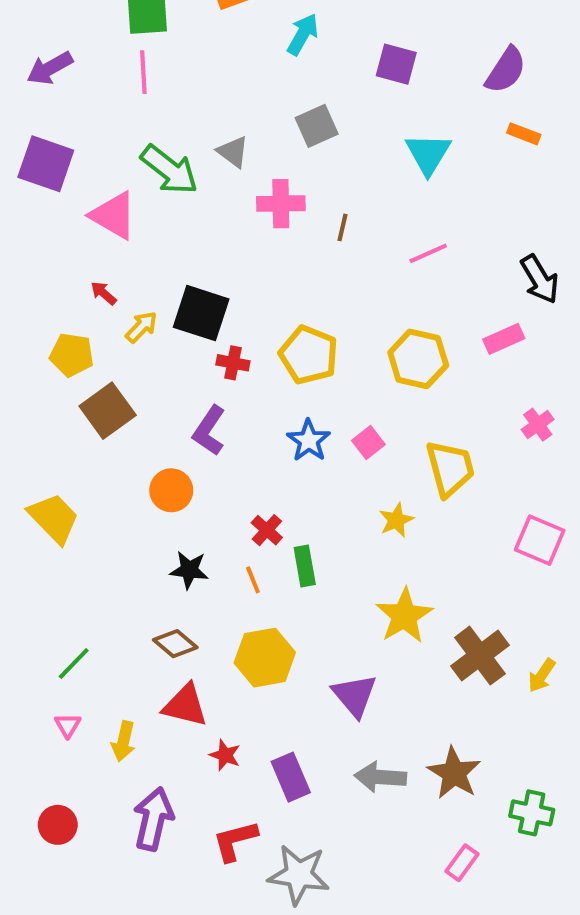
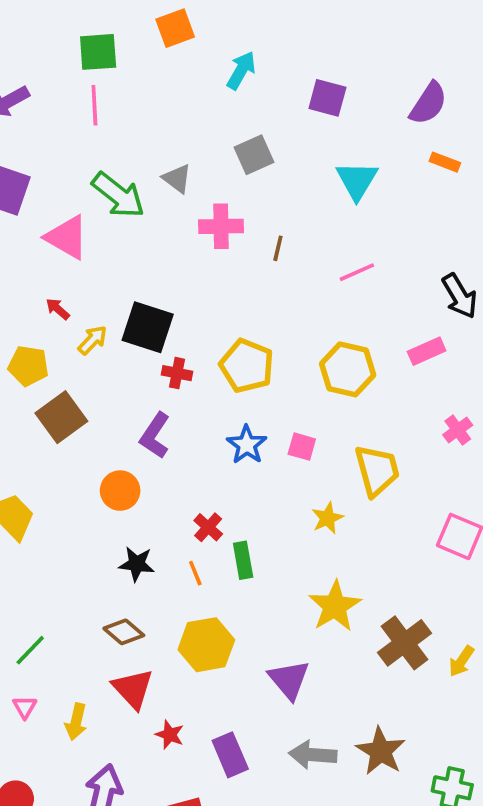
pink square: (368, 443) -> (302, 447), turned -36
red triangle: (185, 705) -> (133, 689), turned 33

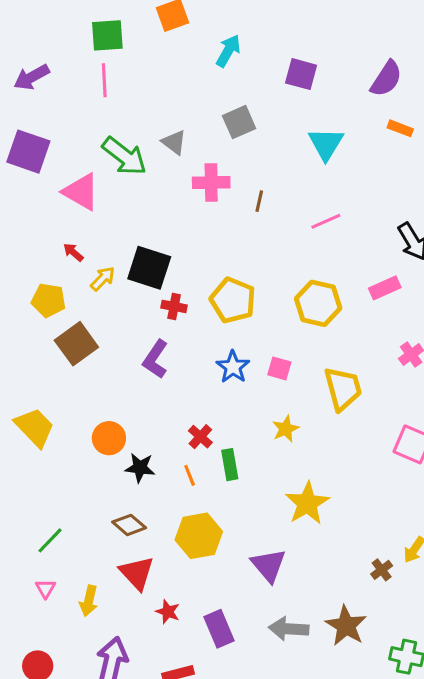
orange circle: (120, 491) -> (109, 438), moved
yellow star: (327, 518) -> (286, 429), moved
brown cross: (405, 643) -> (382, 570), moved, size x0.5

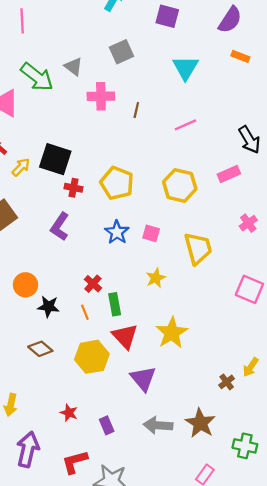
red triangle: (137, 573) -> (125, 336), moved
purple rectangle: (219, 629) -> (107, 425), size x0.7

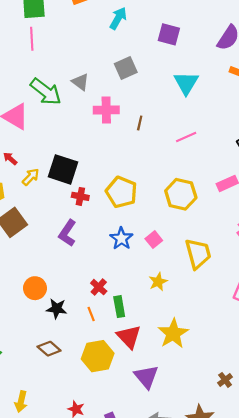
pink square: (151, 233) -> (154, 240), turned 35

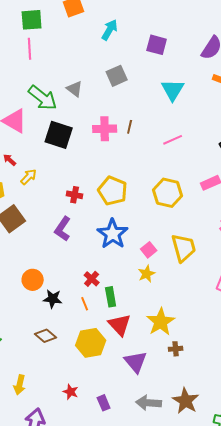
pink cross: (106, 110) -> (105, 129), moved
black square: (63, 169) -> (59, 135), moved
blue star: (121, 238) -> (113, 234), size x1.4
pink square: (154, 240) -> (149, 250), moved
brown cross: (225, 380) -> (176, 349), moved, turned 32

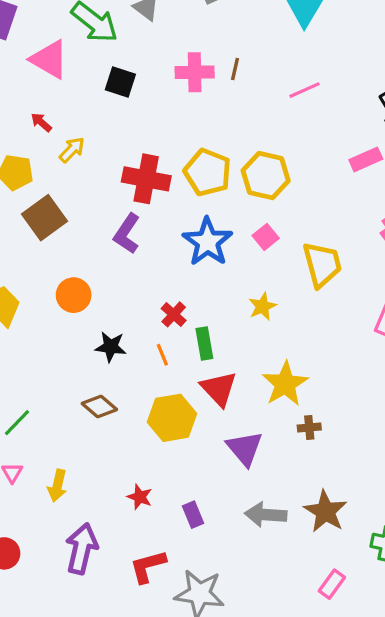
black square: (59, 135) -> (120, 82), size x0.7
yellow hexagon: (168, 193) -> (266, 176), moved
red cross: (75, 195) -> (146, 179), size x1.8
pink square: (149, 250) -> (266, 237), moved
orange circle: (33, 280) -> (74, 295), moved

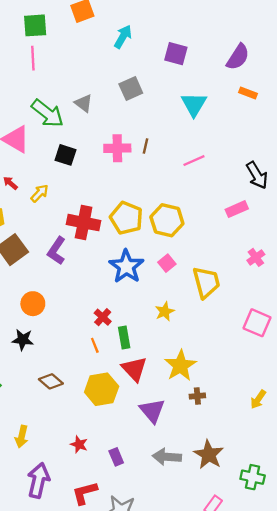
yellow arrow: (72, 150) -> (40, 193), moved
purple L-shape: (127, 234) -> (57, 251), moved
black star: (111, 347) -> (23, 340), moved

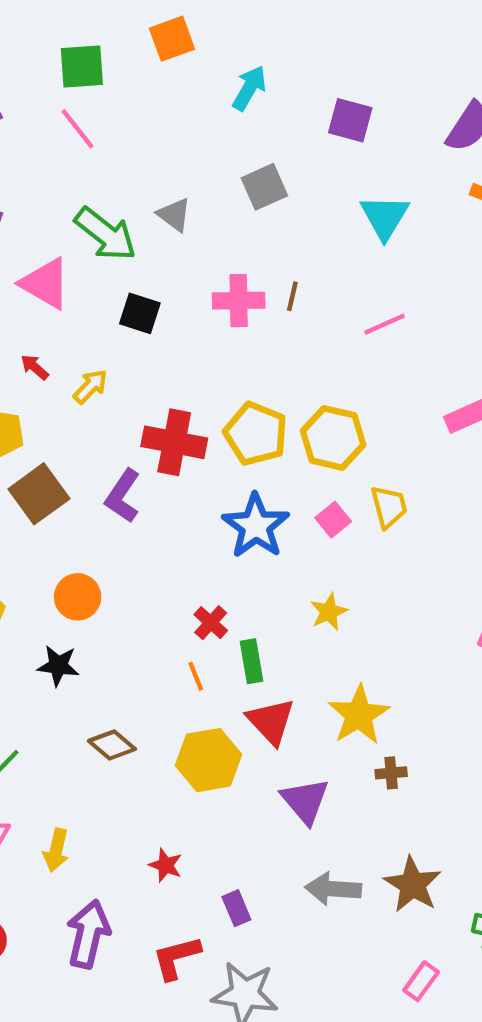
pink line: (33, 58) -> (78, 129), turned -35
yellow trapezoid: (206, 282) -> (389, 507), moved, size x0.7
purple rectangle: (116, 457) -> (236, 908), moved

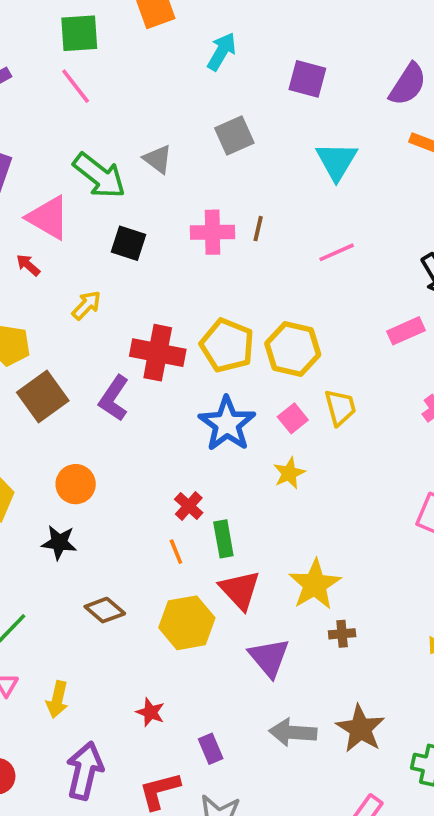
red arrow: (35, 367) -> (28, 265), moved
yellow star: (329, 612) -> (289, 473), moved

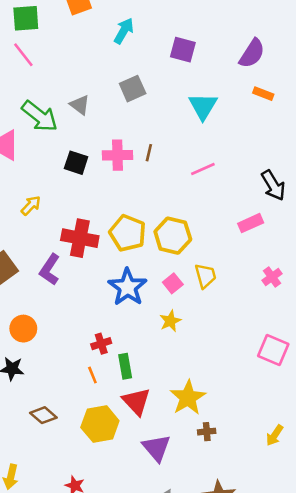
black square: (129, 243) -> (76, 163), moved
red cross: (189, 506) -> (101, 344), turned 30

